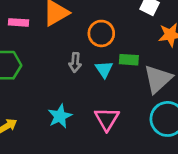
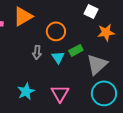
green rectangle: (129, 60) -> (76, 50), turned -32

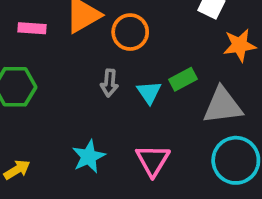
orange circle: (56, 31) -> (130, 32), moved
gray triangle: (97, 64) -> (223, 106), turned 35

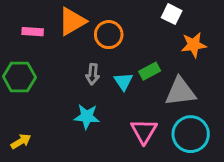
cyan star: (89, 157) -> (87, 117), moved, turned 30
pink triangle: (153, 160) -> (144, 131), moved

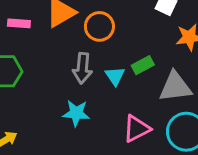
gray arrow: (93, 74) -> (82, 68), size x1.4
pink triangle: (144, 131) -> (137, 129), turned 32

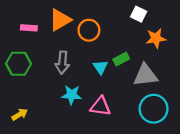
gray arrow: (82, 68) -> (62, 63), moved
pink triangle: (137, 129) -> (100, 106), moved, turned 35

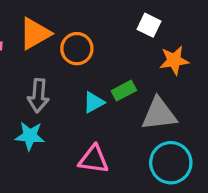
cyan triangle: (100, 67) -> (94, 102), turned 35
cyan star: (72, 95) -> (30, 136), moved

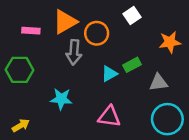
white square: (149, 25) -> (132, 16), moved, turned 30
gray arrow: (38, 96) -> (74, 52), moved
gray triangle: (159, 114) -> (159, 82), size x0.7

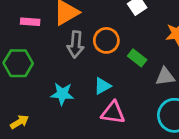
orange circle: (97, 33) -> (106, 40), moved
green rectangle: (132, 65) -> (137, 58), turned 66
cyan triangle: (109, 74) -> (102, 86), moved

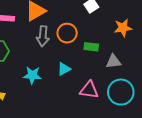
green rectangle: (137, 58) -> (91, 47), turned -32
pink triangle: (113, 113) -> (89, 90), moved

